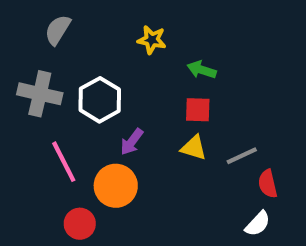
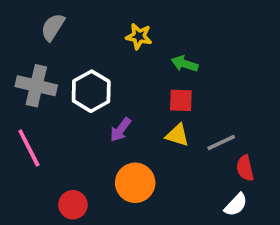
pink line: (64, 162) -> (29, 148), moved
orange circle: (116, 186) -> (135, 183), moved

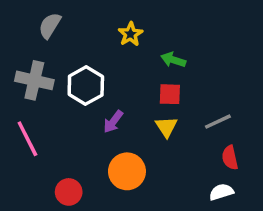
yellow star: (139, 36) -> (130, 34), turned 30
yellow triangle: (177, 135) -> (166, 127), turned 40
gray line: (221, 142) -> (218, 122), moved
white semicircle: (236, 205) -> (221, 192), turned -150

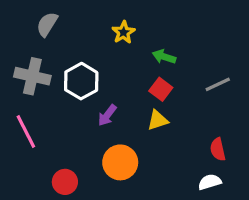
red square: (170, 94) -> (161, 89), turned 35
gray line: (218, 122) -> (218, 84), moved
yellow triangle: (166, 127) -> (158, 120), turned 45

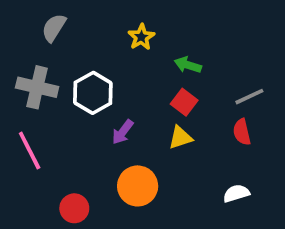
red semicircle: (218, 149) -> (242, 132), moved
white semicircle: (210, 182) -> (236, 193), moved

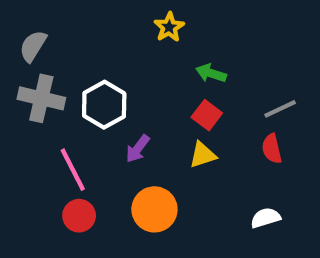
gray semicircle: (54, 28) -> (33, 46), moved
yellow star: (141, 37) -> (169, 27), moved
pink line: (30, 151) -> (73, 170), moved
red circle: (74, 208) -> (79, 216), moved

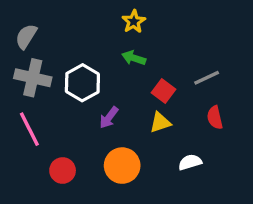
green arrow: (211, 73) -> (134, 58), moved
gray line: (280, 109) -> (207, 78), moved
pink line: (73, 170) -> (29, 129), moved
white semicircle: (265, 218) -> (190, 162), moved

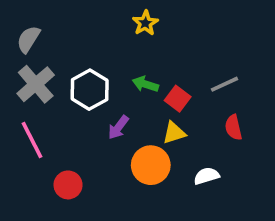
green arrow: (134, 58) -> (145, 84), moved
gray cross: (33, 78) -> (36, 84), turned 36
orange circle: (122, 166) -> (151, 165), moved

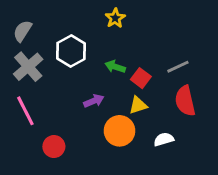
white hexagon: (90, 90) -> (71, 51), moved
purple arrow: (118, 127) -> (94, 101), turned -150
red semicircle: (233, 127) -> (185, 101), size x1.5

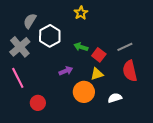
gray semicircle: (23, 31) -> (30, 21), moved

